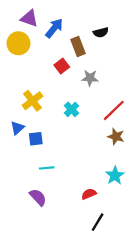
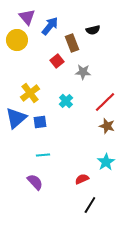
purple triangle: (29, 18) -> (27, 17), turned 30
blue triangle: (17, 128) -> (16, 118), size x1.6
blue square: (36, 139) -> (40, 122), moved

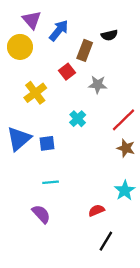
brown rectangle: (72, 43) -> (85, 50), turned 42
yellow cross: (30, 93) -> (35, 93), moved

